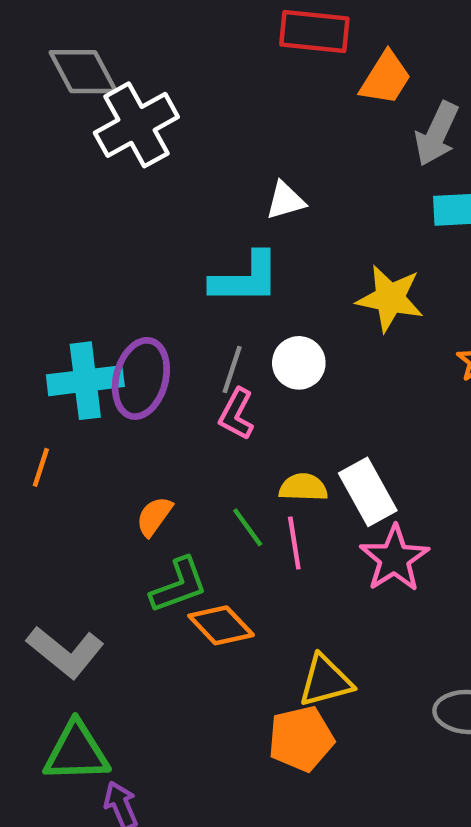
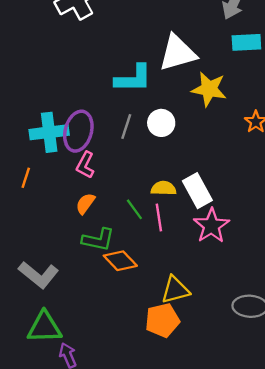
white triangle: (285, 201) -> (178, 53), moved, size x1.8
pink L-shape: (237, 414) -> (85, 165), moved
green L-shape: (179, 585) -> (98, 240), turned 32

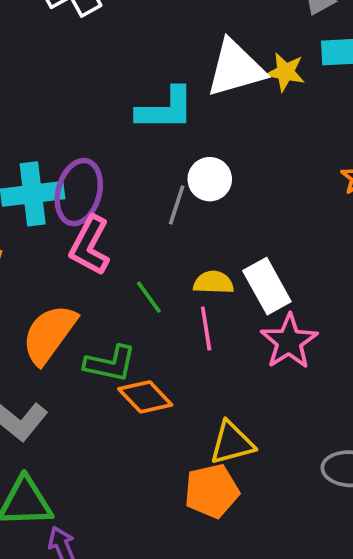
yellow star: (209, 89) -> (285, 72), moved, size x0.7
gray line: (126, 126) -> (177, 205), moved
pink L-shape: (85, 165) -> (90, 246), size x1.4
orange semicircle: (85, 204) -> (49, 334), moved, size x1.8
green line: (134, 209) -> (149, 297), moved

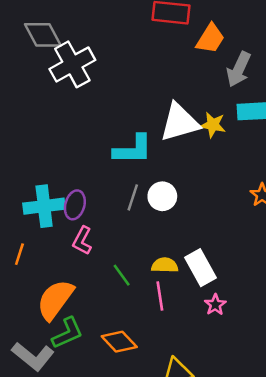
purple ellipse: (79, 192) -> (75, 205), size x0.7
gray line: (177, 205) -> (133, 197), moved
pink L-shape: (90, 246) -> (82, 241), size x0.7
pink star: (289, 341) -> (215, 305), size x0.6
green L-shape: (110, 364) -> (67, 333), moved, turned -36

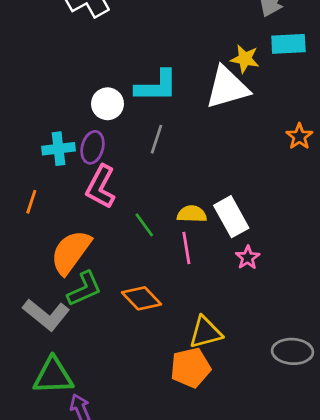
white triangle: (180, 122) -> (227, 87), moved
white circle: (162, 196) -> (107, 104), moved
cyan cross: (44, 206) -> (59, 149), size x0.7
pink L-shape: (82, 241) -> (101, 187), size x1.4

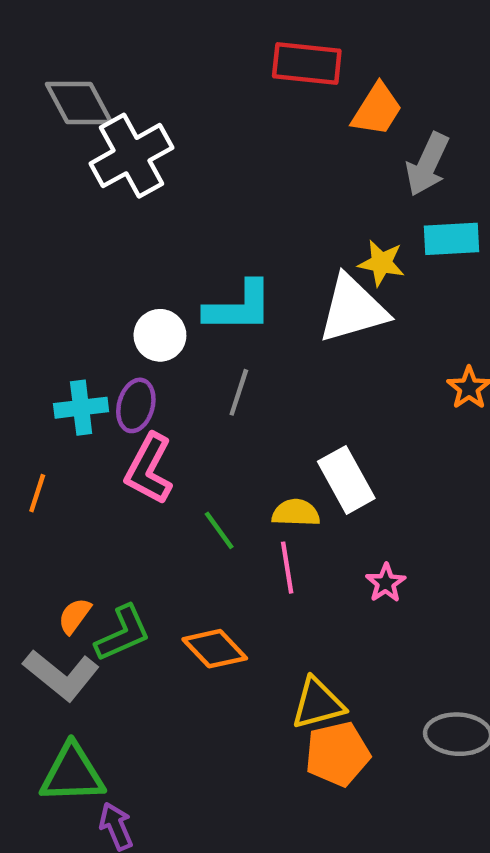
white rectangle: (231, 217) -> (346, 480), moved
orange semicircle: (71, 252) -> (74, 616), moved, size x0.5
orange pentagon: (190, 368) -> (337, 754), moved

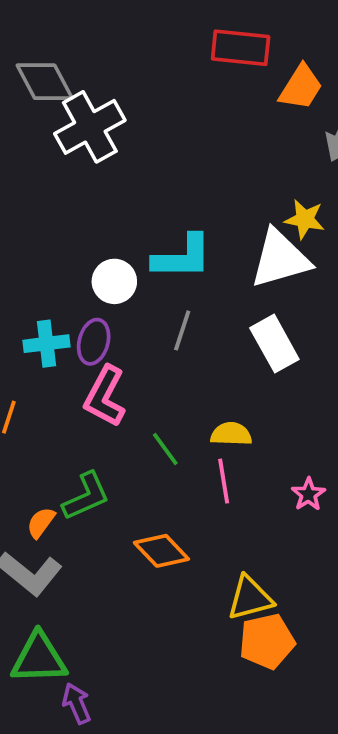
white rectangle: (346, 480) -> (274, 344), moved
green L-shape: (123, 633) -> (86, 496), moved

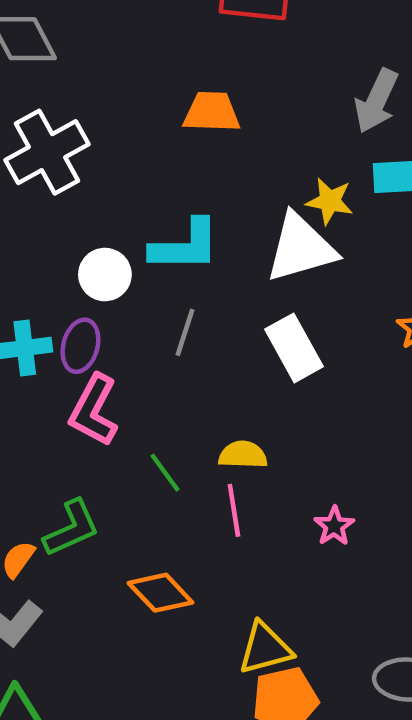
orange trapezoid: (301, 87) -> (212, 112), moved, turned -120
white cross: (90, 127) -> (47, 152), moved

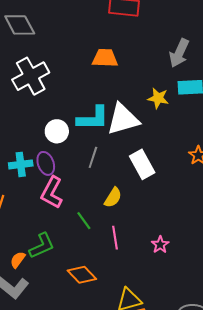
white triangle: (301, 248) -> (123, 119), moved
purple ellipse: (80, 346) -> (46, 163), turned -35
yellow semicircle: (243, 455) -> (113, 198), moved, turned 120

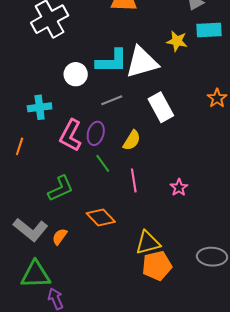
gray line: (93, 157) -> (112, 100), turned 50
purple ellipse: (46, 163) -> (96, 133), moved, turned 35
orange semicircle: (18, 260) -> (60, 237), moved

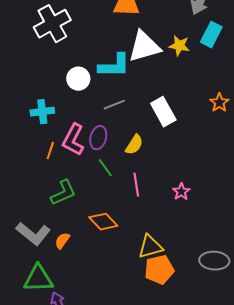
cyan rectangle: (209, 30) -> (211, 35), turned -60
white triangle: (142, 62) -> (144, 47), moved
orange line: (20, 146) -> (50, 151), moved

